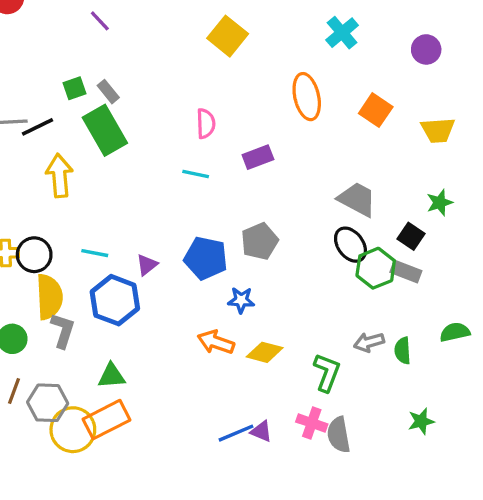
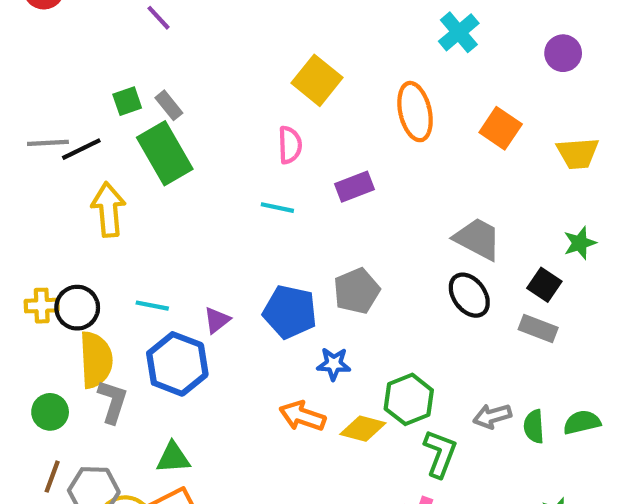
yellow square: (228, 36) -> (317, 80), moved
green hexagon: (376, 268) -> (409, 399), moved
green semicircle: (455, 332) -> (582, 422), moved

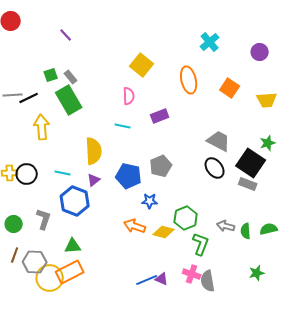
black square: (544, 285) -> (251, 163), size x1.8
yellow semicircle: (96, 360) -> (94, 151), moved
gray arrow: (492, 416) -> (226, 226), turned 30

